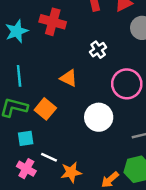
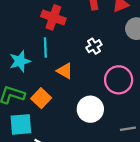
cyan star: (17, 31) -> (20, 61), moved
cyan line: (19, 76) -> (45, 48), moved
cyan square: (26, 138) -> (21, 124), size x1.5

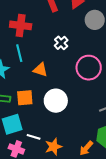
orange square: (41, 98) -> (25, 98), turned -36
white circle: (90, 109) -> (56, 101), moved

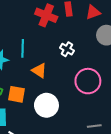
red cross: (21, 25) -> (46, 15), moved
white cross: (61, 43) -> (67, 49), turned -32

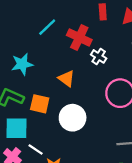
red cross: (46, 15) -> (79, 38), moved
cyan line: (23, 48) -> (47, 27), moved, turned 42

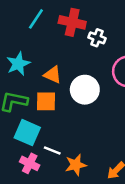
orange triangle: (66, 79) -> (53, 75), moved
white circle: (73, 118) -> (85, 90), moved
cyan square: (17, 128) -> (27, 133), turned 35

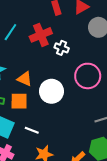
red cross: (72, 22) -> (41, 35), turned -35
white line: (52, 151) -> (32, 130), moved

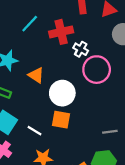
pink circle: (88, 76) -> (97, 70), moved
orange square: (19, 101) -> (61, 120), moved

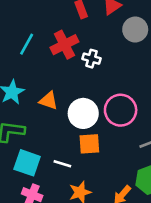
pink circle: (97, 70) -> (121, 110), moved

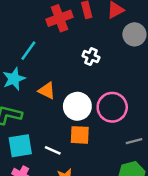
cyan line: (27, 44) -> (28, 51), moved
red cross: (64, 45) -> (59, 18), moved
cyan square: (27, 163) -> (20, 146), turned -35

